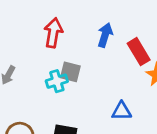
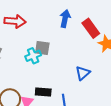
red arrow: (53, 33) -> (15, 21), moved, turned 90
blue triangle: (122, 111) -> (83, 73), turned -35

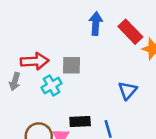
red arrow: (15, 21) -> (35, 61), moved
cyan cross: (33, 56) -> (52, 85), moved

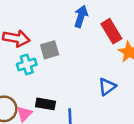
gray square: (72, 65) -> (50, 50), turned -30
blue triangle: (128, 90) -> (107, 87), moved

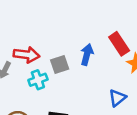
blue arrow: (81, 16) -> (87, 55), moved

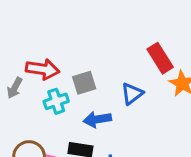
blue arrow: (87, 55) -> (97, 119), moved, turned -115
blue triangle: (117, 98) -> (132, 94), moved

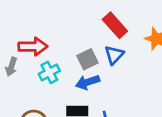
red rectangle: (160, 58) -> (115, 25), moved
gray square: (84, 83) -> (87, 59), moved

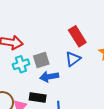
gray square: (87, 59) -> (41, 60), moved

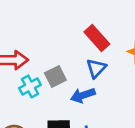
blue arrow: (49, 77) -> (83, 95), moved

